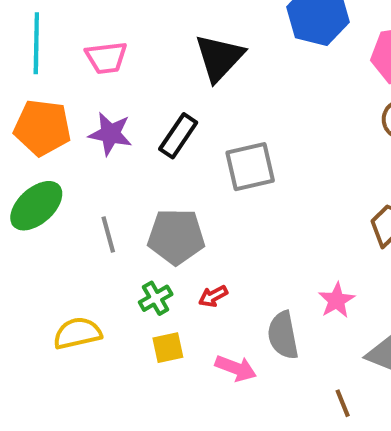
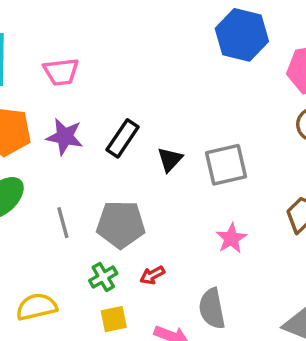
black triangle: (219, 58) -> (170, 159), moved, size x0.6
gray square: (250, 167) -> (226, 165), moved
pink star: (337, 300) -> (231, 238), moved

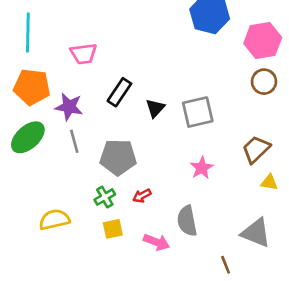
pink trapezoid: (61, 72) -> (84, 54), moved
purple star: (65, 137) -> (69, 107), moved
gray line: (63, 223) -> (74, 141), moved

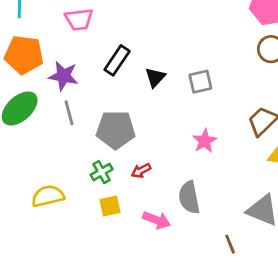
gray square: (198, 112) -> (200, 82), size x0.7

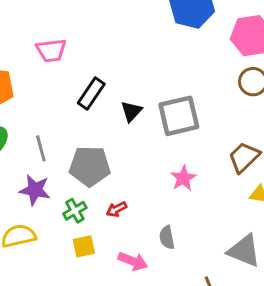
purple star: (63, 76) -> (35, 190), moved
gray square: (200, 82) -> (179, 116), size x1.6
gray semicircle: (189, 197) -> (167, 237), size x0.7

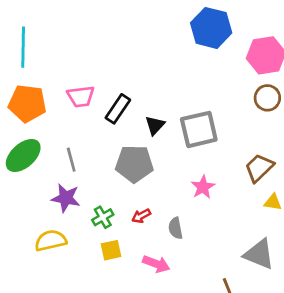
pink trapezoid: (51, 50) -> (81, 97), moved
gray pentagon: (90, 166) -> (134, 164), moved
gray semicircle: (167, 237) -> (175, 228), moved

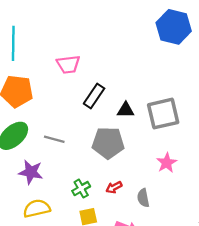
pink trapezoid: (81, 97) -> (68, 64), moved
black triangle: (155, 125) -> (126, 110), turned 48
gray line: (71, 160) -> (54, 139), turned -60
purple star: (66, 198) -> (31, 172), moved

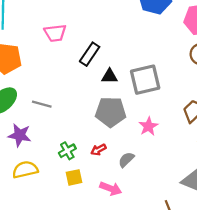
black rectangle: (94, 96) -> (90, 54), moved
gray pentagon: (108, 143) -> (111, 112), moved
gray semicircle: (143, 198) -> (126, 160), turned 56

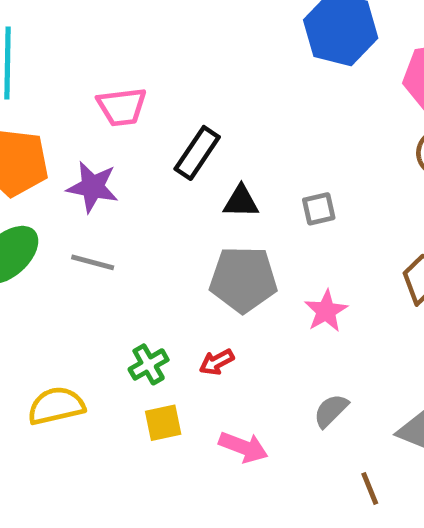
gray square: (145, 80) -> (319, 209), size x0.5
purple star: (20, 135) -> (93, 187), moved
gray semicircle: (126, 160) -> (331, 411), moved

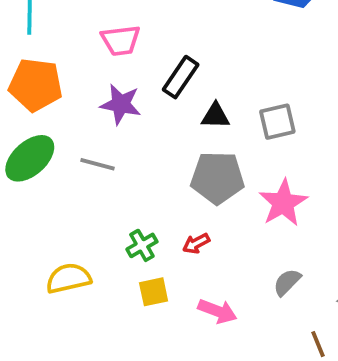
purple star: (93, 187) -> (121, 104), moved
gray square: (319, 209) -> (277, 122), size x1.4
pink star: (326, 311) -> (283, 203), size x1.4

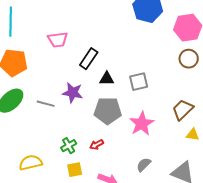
purple star: (121, 104) -> (73, 93), moved

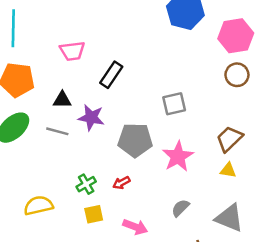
black triangle: (107, 79) -> (62, 100), moved
yellow triangle: (193, 135) -> (228, 170), moved

